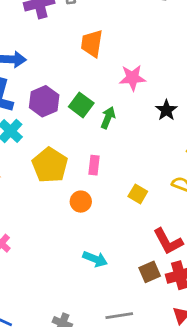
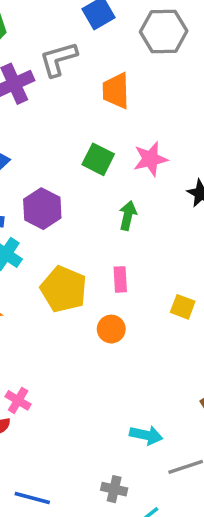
orange trapezoid: (92, 43) -> (116, 91), moved
green square: (81, 105) -> (98, 159), moved
cyan arrow: (95, 259) -> (146, 435), moved

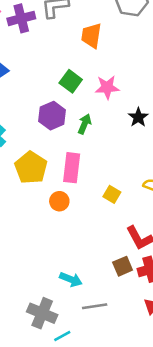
purple hexagon: (42, 209) -> (52, 116), moved
pink rectangle: (120, 279) -> (72, 168), size x1.6
gray cross: (114, 489) -> (42, 313), size x1.6

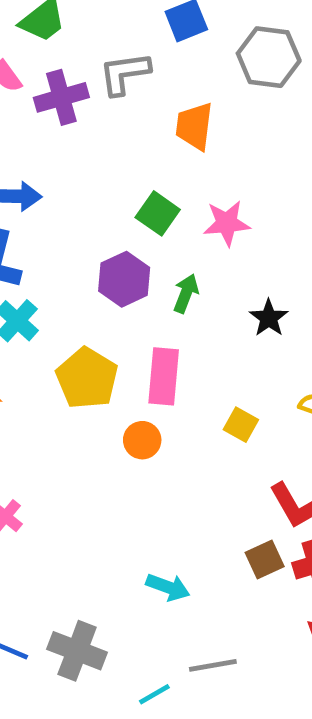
black star: (138, 117) -> (269, 318), moved
gray line: (95, 306) -> (213, 665), moved
gray cross: (42, 313) -> (77, 651), moved

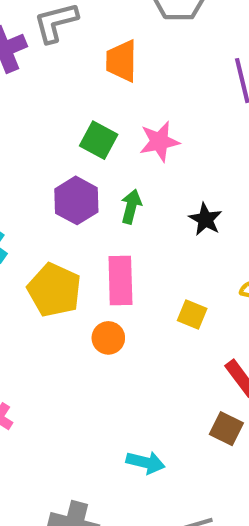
brown square: (265, 560) -> (226, 429), turned -32

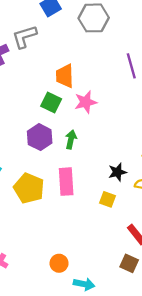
orange trapezoid: (122, 61) -> (65, 76), moved
black star: (205, 219) -> (117, 172), moved, turned 30
orange circle: (108, 338) -> (59, 263), moved

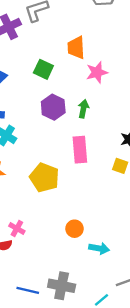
green square: (51, 102) -> (43, 69), moved
yellow pentagon: (29, 188) -> (44, 177), moved

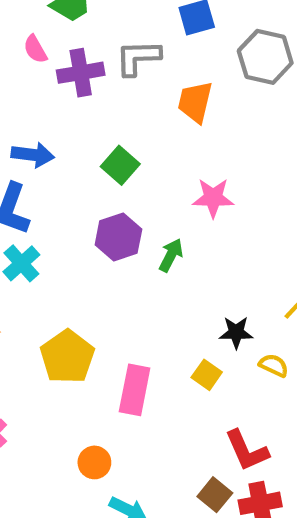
orange trapezoid: (76, 48) -> (195, 102), moved
pink rectangle: (80, 150) -> (135, 390), moved

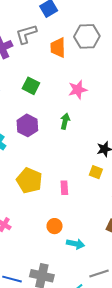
gray hexagon: (265, 57) -> (87, 36), moved
purple hexagon: (118, 237) -> (27, 125), moved
pink rectangle: (135, 390) -> (64, 188), size x0.6

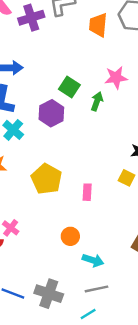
green square: (31, 86) -> (69, 87), moved
green arrow: (65, 121) -> (97, 101), moved
gray line: (99, 273) -> (97, 289), moved

